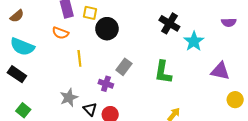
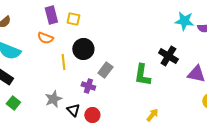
black cross: (169, 23) -> (168, 56), moved
black circle: (107, 29) -> (83, 49), moved
cyan star: (194, 41) -> (184, 21), moved, turned -30
green square: (23, 110) -> (13, 103), moved

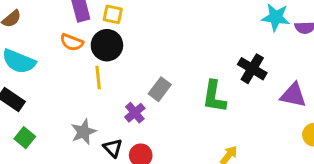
black circle: (83, 49) -> (107, 45), moved
purple cross: (88, 86) -> (135, 113), turned 32

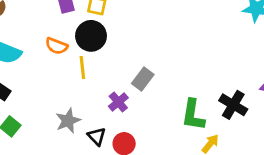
orange semicircle: (72, 42) -> (57, 46), moved
black cross: (252, 69) -> (233, 105), moved
green L-shape: (214, 97) -> (193, 115), moved

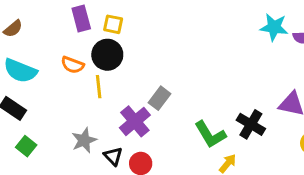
purple cross: (118, 102) -> (135, 121), size x1.5
green L-shape: (193, 115) -> (210, 134), turned -40

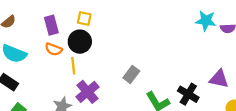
purple rectangle: (81, 18) -> (51, 25), moved
gray rectangle: (159, 98) -> (131, 74), moved
purple cross: (135, 121) -> (87, 92), moved

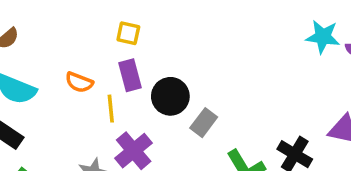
purple rectangle: (51, 25) -> (130, 75), moved
black circle: (80, 42) -> (170, 96), moved

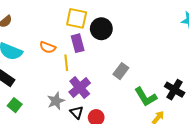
yellow square: (128, 33) -> (77, 18), size x1.5
black circle: (170, 96) -> (101, 29), moved

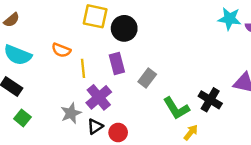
purple rectangle: (78, 43) -> (117, 63), moved
black triangle: (77, 112) -> (95, 126), turned 40

